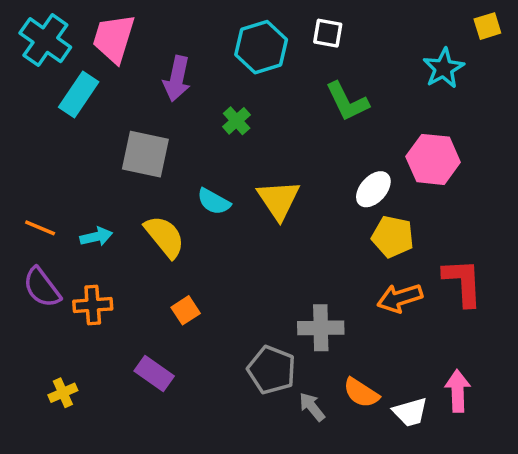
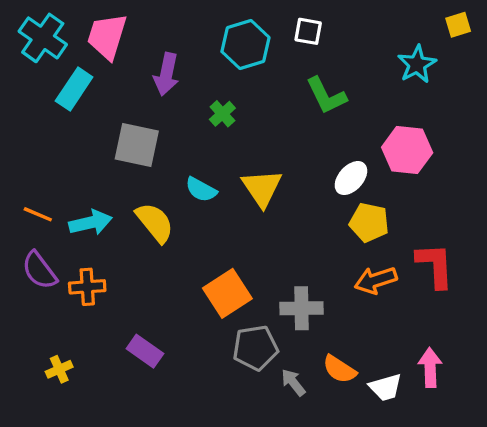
cyan arrow: (96, 237) -> (91, 223), size x1.4
orange square: (186, 310) -> (227, 293), moved, size x1.8
gray pentagon: (272, 370) -> (255, 348), turned -30

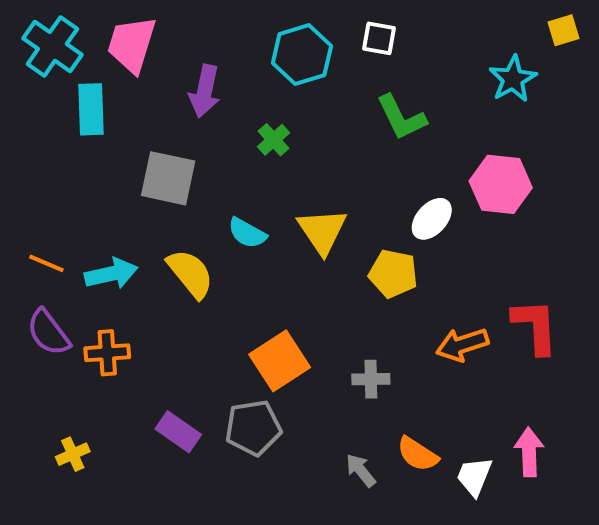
cyan rectangle: (74, 89) -> (91, 109), turned -36
yellow pentagon: (369, 223) -> (393, 274), moved
gray cross: (302, 308) -> (371, 379), size x0.7
gray pentagon: (255, 348) -> (253, 428), moved
white trapezoid: (386, 387) -> (474, 476), turned 128

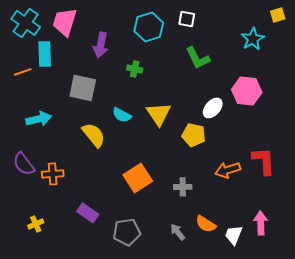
green cross: (274, 140) -> (135, 69), turned -35
orange line: (46, 263) -> (23, 72), moved, turned -42
cyan arrow: (111, 274) -> (39, 119), moved
gray pentagon: (253, 428) -> (127, 232), moved

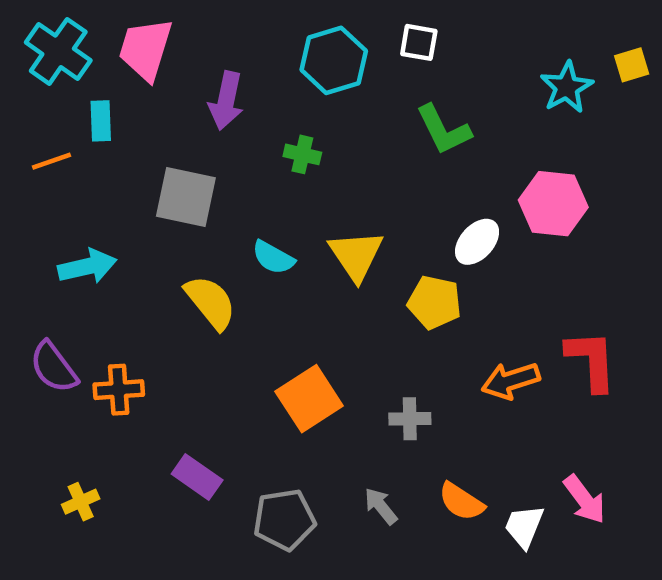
yellow square: (278, 15) -> (632, 65), moved
cyan rectangle: (45, 54) -> (101, 121), size x0.7
pink arrow: (261, 223) -> (585, 499), turned 145
gray arrow: (178, 232) -> (381, 506), moved

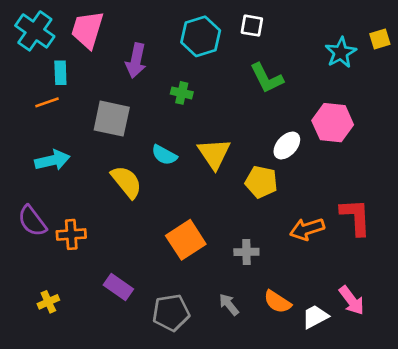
orange line: (51, 161) -> (47, 102), moved
white trapezoid: (524, 526) -> (315, 317), turned 40

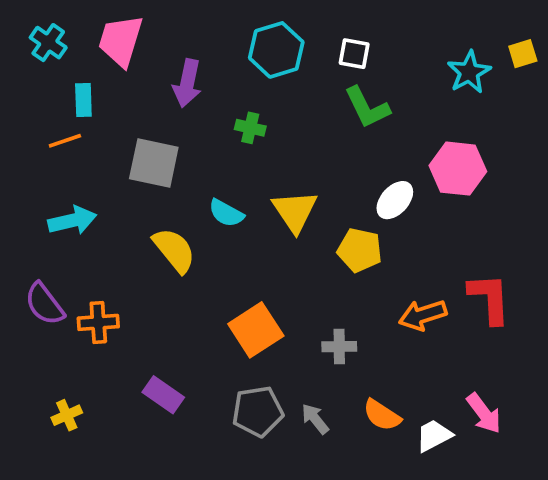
white square: (252, 26) -> (354, 54), moved
cyan cross: (35, 31) -> (48, 43), size x0.7
gray pentagon: (171, 313) -> (258, 411), moved

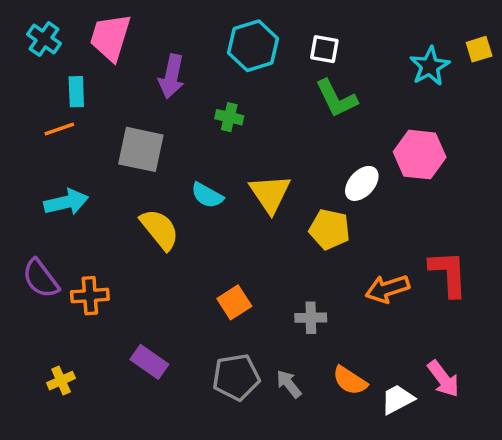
orange square: (256, 330) -> (234, 302), size x0.7

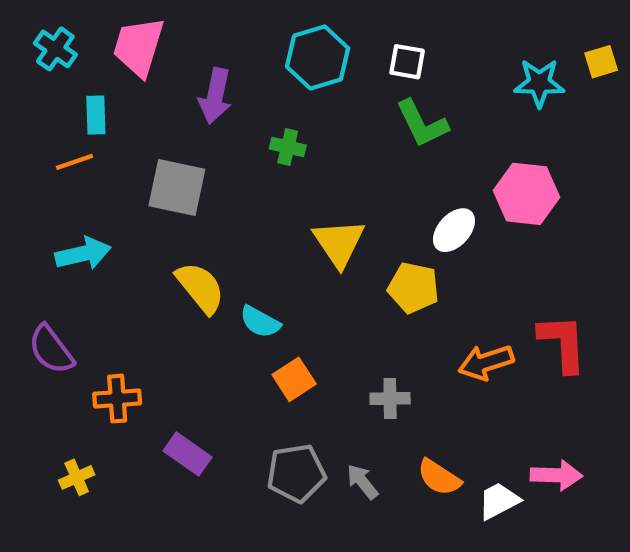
cyan star: (430, 66) -> (539, 83), turned 30
cyan semicircle: (207, 195) -> (260, 322), moved
orange cross: (90, 296) -> (117, 399), moved
pink arrow: (443, 379) -> (556, 475), turned -51

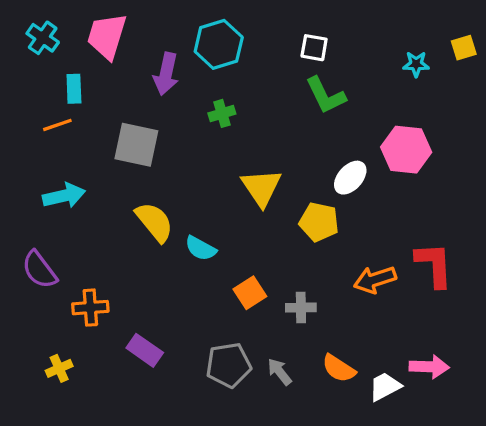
cyan hexagon: (318, 57) -> (219, 44), moved
cyan star: (539, 83) -> (416, 64), size x0.7
green cross: (288, 147) -> (222, 113), turned -30
orange square: (294, 379) -> (250, 293), moved

